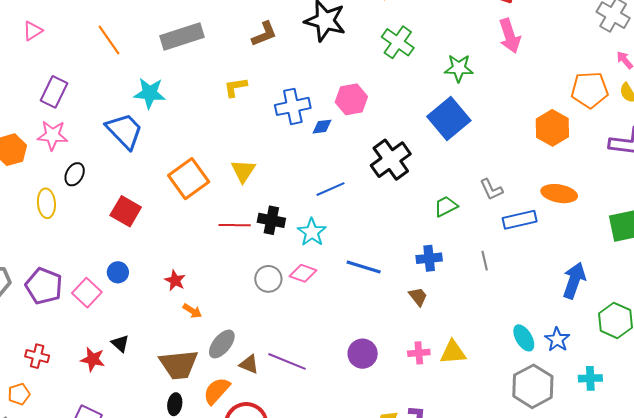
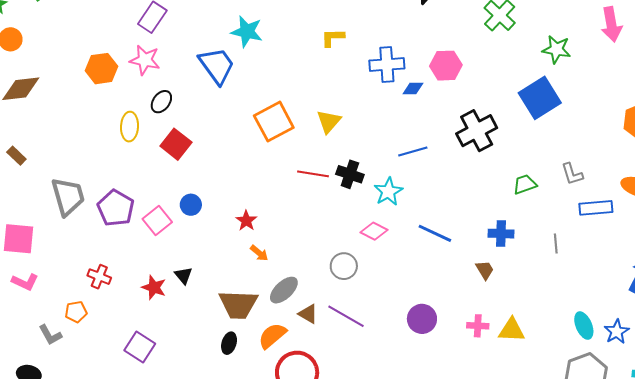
red square: (126, 211) -> (176, 144), moved
gray circle: (268, 279) -> (344, 266), moved

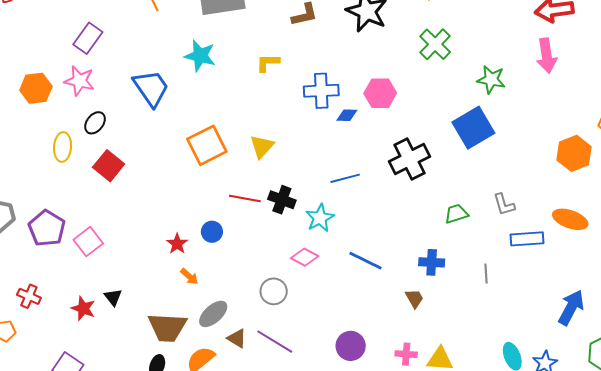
cyan star: (247, 32) -> (200, 56), moved
blue circle: (191, 205) -> (212, 232), moved

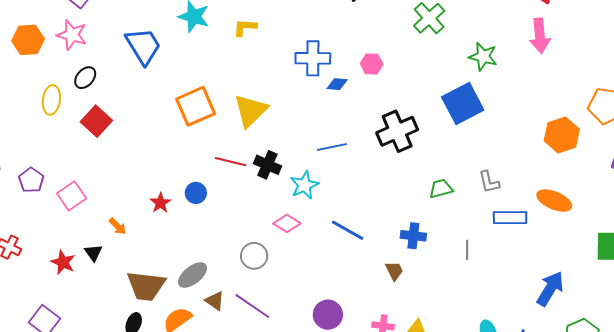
yellow L-shape: (268, 63) -> (245, 27), moved
pink hexagon: (380, 93) -> (372, 64), size x0.7
yellow triangle: (262, 146) -> (251, 111), size x1.4
purple pentagon: (47, 228) -> (31, 180), size x0.7
orange arrow: (189, 277) -> (118, 226), moved

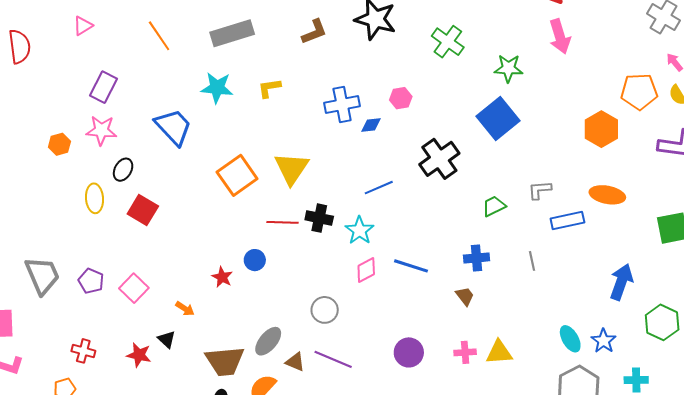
orange hexagon: (28, 40) -> (59, 144), size x0.7
gray L-shape: (489, 182) -> (540, 190), turned 110
pink diamond: (287, 223) -> (366, 270), moved, turned -48

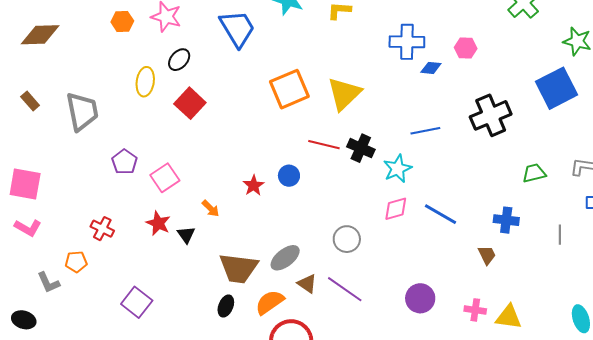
gray trapezoid: (42, 275) -> (82, 111), moved
red star: (139, 355) -> (158, 223), moved

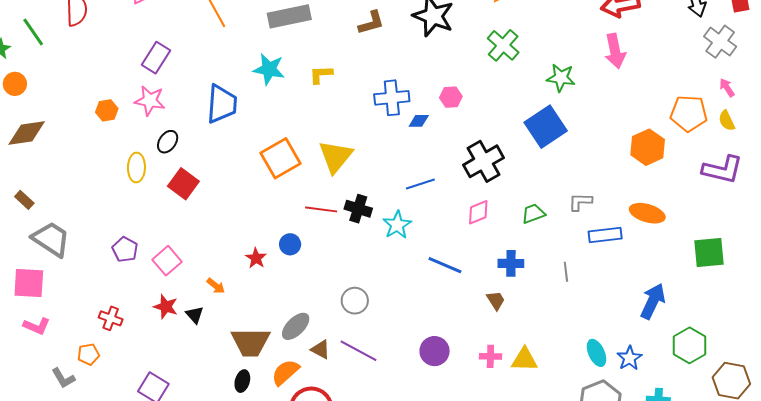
blue trapezoid: (237, 28) -> (222, 104), turned 42
gray trapezoid: (82, 111) -> (51, 239), moved, turned -39
pink diamond: (396, 209) -> (478, 212), moved

